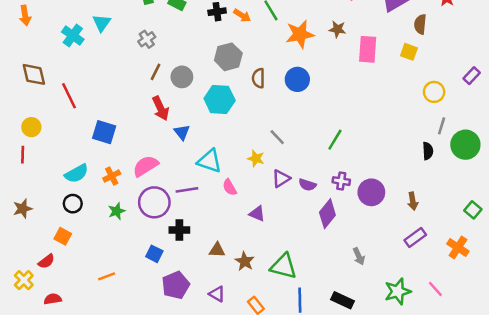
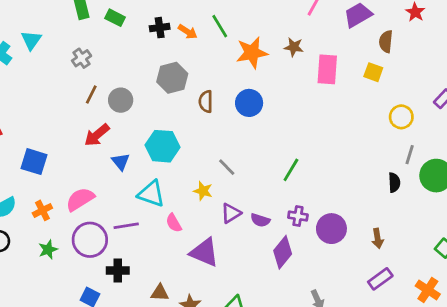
cyan hexagon: (220, 99) -> (162, 146), moved
red arrow: (161, 108) -> (97, 135), turned 75
purple triangle: (257, 214) -> (204, 252), size x1.6

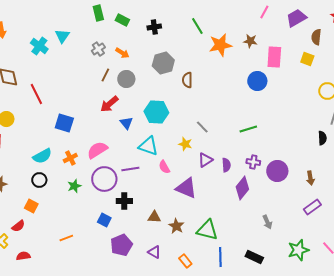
orange arrow: (188, 32) -> (122, 53), moved
blue circle: (249, 103) -> (257, 81), moved
green line: (291, 170) -> (248, 129), turned 42
purple semicircle: (260, 220) -> (226, 165), turned -112

